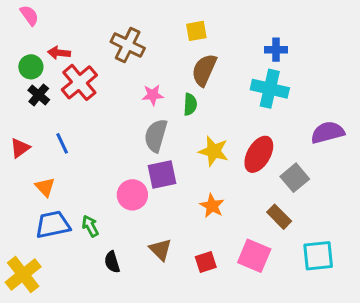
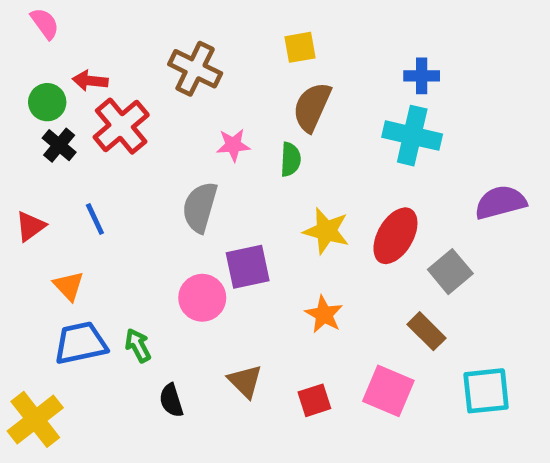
gray semicircle: (156, 136) -> (200, 207), moved

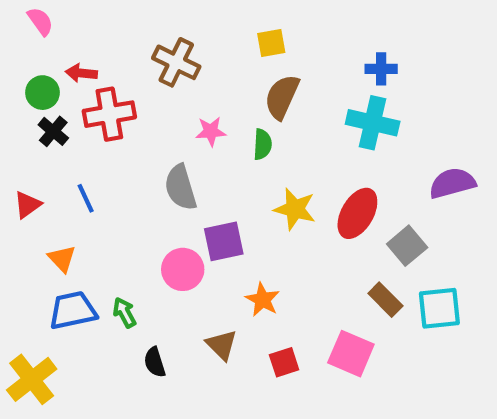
red cross: (121, 126) -> (109, 114), turned 30
gray semicircle: (200, 207) -> (181, 187), turned -33
orange star: (324, 314) -> (263, 300), moved
cyan square: (486, 391) -> (439, 308), moved

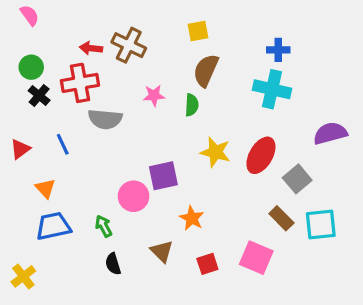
red arrow: (81, 73) -> (91, 48), moved
gray semicircle: (181, 187) -> (105, 119), moved, turned -68
green arrow: (124, 313) -> (104, 226), moved
yellow cross: (32, 379) -> (23, 276), size x0.7

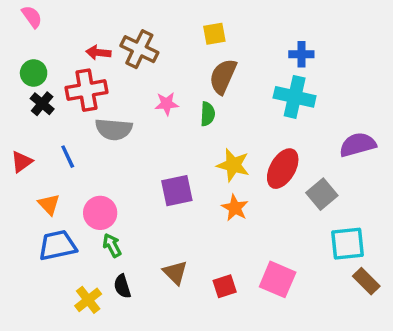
pink circle: (134, 196) -> (100, 213), moved
orange star: (192, 218) -> (235, 208), moved
brown rectangle: (281, 218) -> (366, 281), moved
yellow cross: (23, 276) -> (88, 300), moved

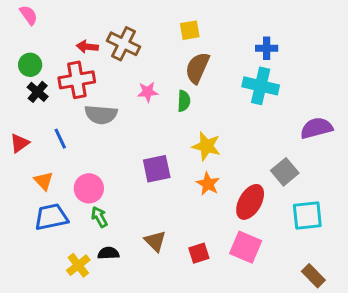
red ellipse: (283, 169) -> (250, 202), moved
brown rectangle: (366, 281) -> (313, 276), moved
black semicircle: (122, 286) -> (108, 253), turned 105

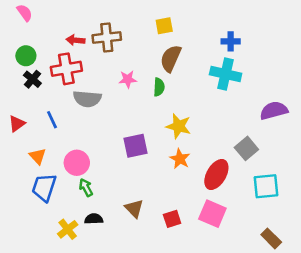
brown cross: (124, 44) -> (107, 37), turned -32
blue trapezoid: (51, 217) -> (44, 188), turned -60

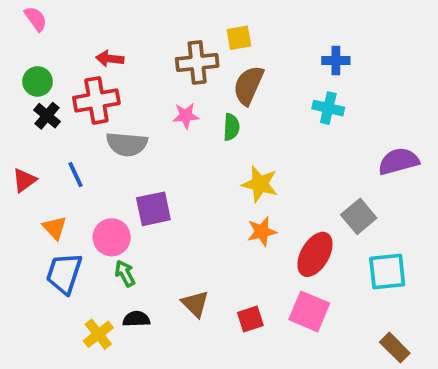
brown cross: (107, 37) -> (197, 62), moved
cyan cross: (226, 74) -> (328, 108), size x0.7
purple square: (135, 146) -> (153, 209), moved
orange star: (180, 159) -> (262, 232), turned 30

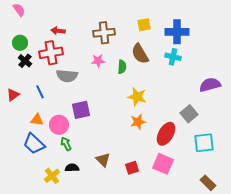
yellow square: (239, 38) -> (144, 25), moved
blue cross: (336, 61) -> (177, 32), size x1.6
brown semicircle: (248, 85) -> (140, 54), moved, turned -55
orange triangle: (55, 228) -> (37, 120), moved, turned -40
blue trapezoid: (64, 273) -> (34, 144), turned -65

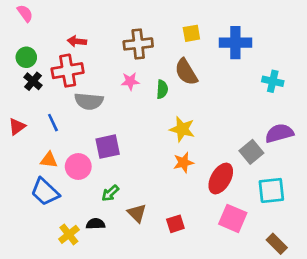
cyan cross: (173, 57) -> (273, 81), moved
purple semicircle: (210, 85) -> (279, 133), moved
green arrow: (66, 144) -> (110, 193), moved, turned -104
pink square: (163, 164) -> (233, 218), moved

